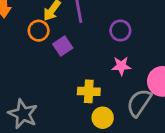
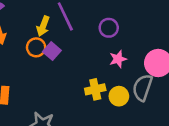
purple square: (63, 46) -> (52, 51), moved
yellow circle: (103, 118) -> (119, 96), moved

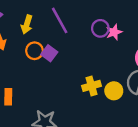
yellow arrow: (43, 26) -> (27, 24), moved
pink star: (118, 59) -> (114, 32), moved

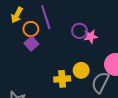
orange circle: (34, 51) -> (31, 29), moved
yellow circle: (114, 91) -> (81, 70), moved

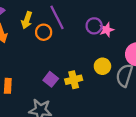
purple square: (31, 44) -> (51, 79), moved
yellow cross: (62, 79) -> (74, 80), moved

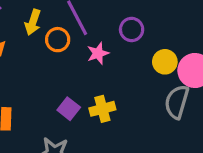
pink star: (107, 30) -> (98, 53), moved
yellow circle: (102, 66) -> (165, 62), moved

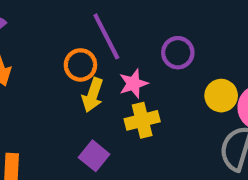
yellow arrow: (33, 22) -> (93, 95), moved
yellow cross: (102, 109) -> (142, 120), moved

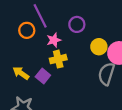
yellow arrow: (93, 95) -> (21, 73), moved, turned 105
purple square: (94, 156) -> (43, 76), moved

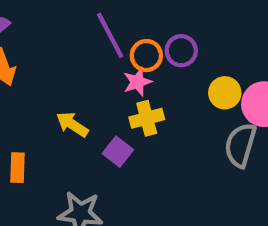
orange circle: (27, 30) -> (146, 56), moved
yellow arrow: (21, 73) -> (72, 124), moved

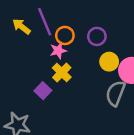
purple circle: (181, 51) -> (97, 36), moved
yellow cross: (147, 118) -> (62, 72), turned -36
yellow arrow: (72, 124) -> (21, 26), moved

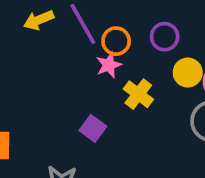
yellow arrow: (21, 26) -> (39, 20), moved, turned -54
yellow cross: (62, 72) -> (138, 94), moved

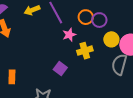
orange circle: (116, 41) -> (86, 17), moved
yellow cross: (138, 94) -> (85, 51), turned 35

